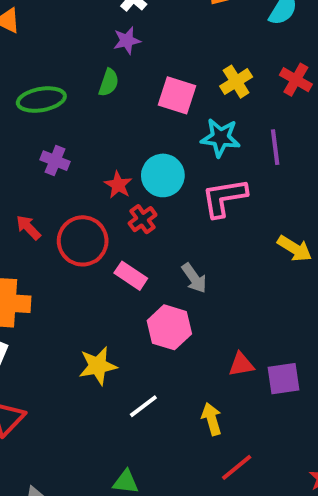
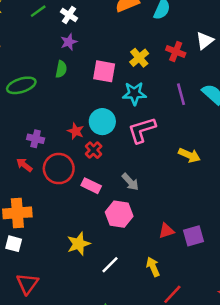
purple line: (275, 147) -> (181, 94), moved
purple cross: (55, 161) -> (36, 139), moved

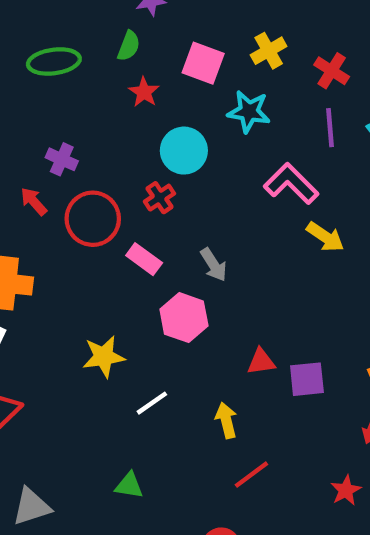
red cross: (176, 51) -> (332, 71), moved
pink L-shape: (142, 130) -> (291, 184), moved, turned 52
red star: (76, 131) -> (144, 92), moved

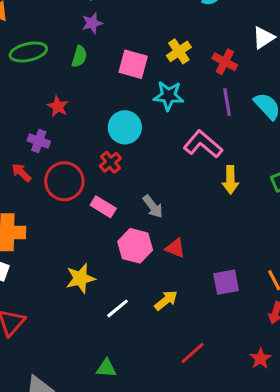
green ellipse: (54, 61) -> (28, 52), moved
red star: (144, 92) -> (58, 106), moved
yellow arrow: (325, 237) -> (230, 180), turned 60
red triangle: (261, 362) -> (175, 248), moved, turned 35
yellow arrow: (226, 420) -> (166, 300), moved, turned 70

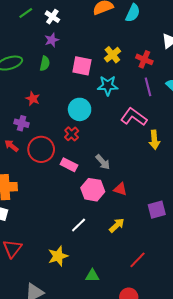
yellow star: (80, 278) -> (58, 256), moved
white line: (117, 308) -> (79, 225), moved
green triangle: (106, 368) -> (92, 276), moved

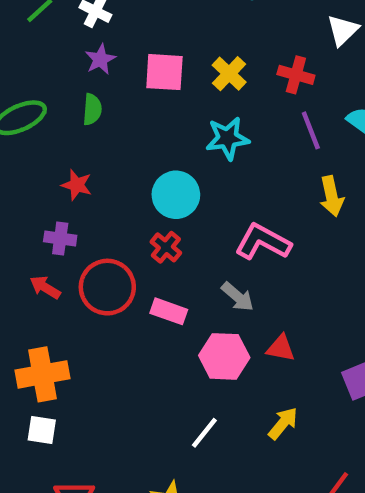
pink square: (82, 66) -> (164, 72), moved
pink L-shape: (134, 117) -> (263, 242), moved
yellow arrow: (154, 140) -> (332, 196), moved

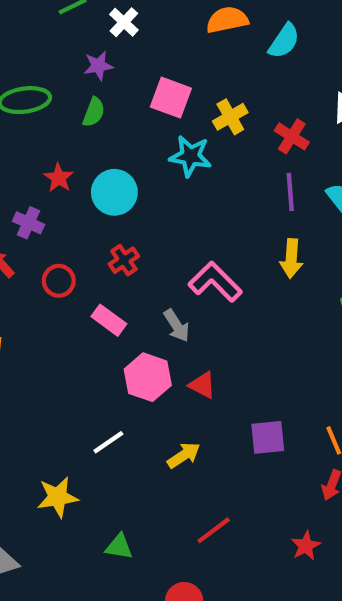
purple star: (100, 59) -> (98, 66), moved
cyan star: (228, 138) -> (190, 156), moved
cyan circle: (176, 195) -> (114, 192), moved
red circle: (107, 287) -> (59, 281), size x0.6

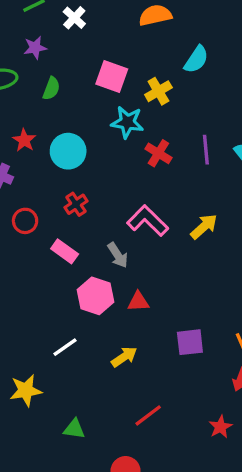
cyan semicircle: (284, 41) -> (196, 59), moved
purple star: (98, 66) -> (35, 48), moved
red cross: (292, 136) -> (158, 153), moved
yellow arrow: (291, 259) -> (204, 227), moved, turned -136
red triangle: (202, 385) -> (138, 302), turned -30

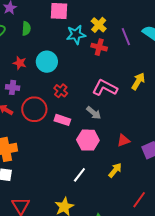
yellow cross: (158, 91) -> (99, 25), moved
red circle: (25, 221) -> (34, 109), size x1.6
red triangle: (138, 302) -> (123, 140), moved

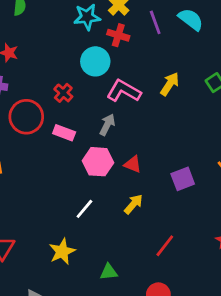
cyan circle: (47, 62) -> (95, 61), moved
gray arrow: (94, 113) -> (107, 125), turned -105
red triangle: (123, 140) -> (133, 164), moved, turned 40

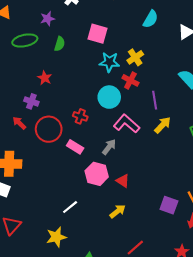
purple line: (155, 22) -> (155, 100), moved
red cross: (63, 93) -> (80, 116), turned -32
purple square: (183, 179) -> (169, 205), moved, turned 30
white line: (84, 209) -> (70, 207), moved

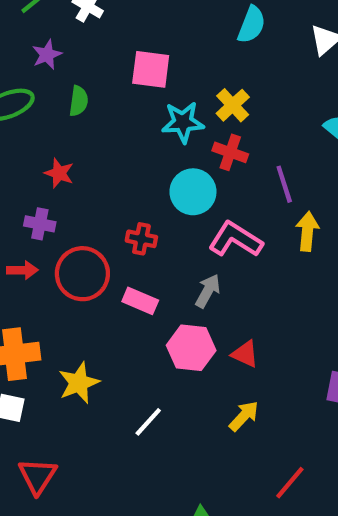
red arrow: (19, 123) -> (22, 270), turned 144
yellow arrow: (163, 125) -> (307, 231), turned -30
yellow star: (56, 237) -> (79, 383), moved

